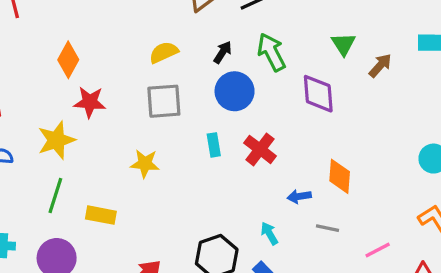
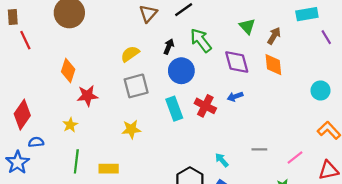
yellow star: (56, 140) -> (70, 125), size x0.6
cyan rectangle: (214, 145) -> (174, 109), size x1.5
orange diamond: (340, 176) -> (273, 65), moved
blue arrow: (299, 196) -> (235, 96), moved

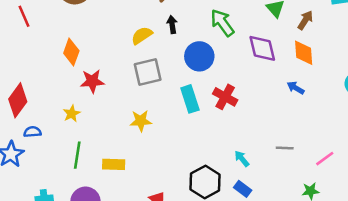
black arrow: (169, 47) -> (172, 25), moved, turned -32
blue arrow: (235, 96) -> (296, 88), moved, turned 48

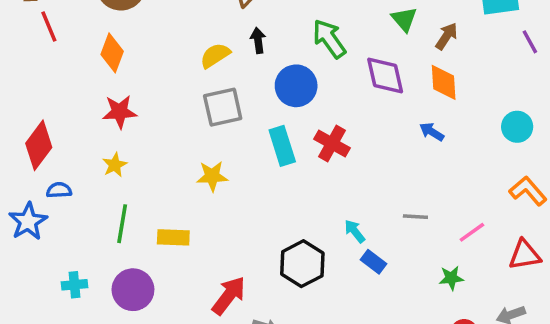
orange diamond: (71, 52) -> (112, 53), moved
red star: (92, 81) -> (120, 112), moved
blue rectangle: (243, 189) -> (373, 262), moved

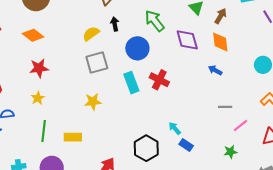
orange diamond: (112, 53) -> (33, 35), turned -70
gray line: (415, 217) -> (225, 107), moved

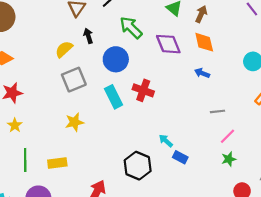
pink line: (241, 125) -> (228, 136), moved

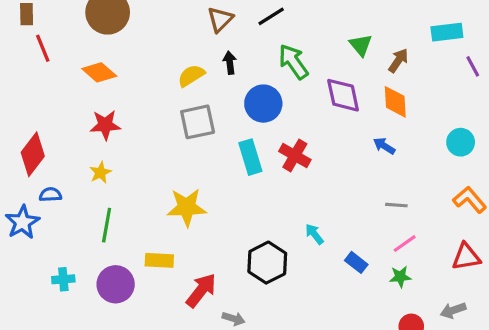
yellow star: (74, 122) -> (187, 207), moved, size x1.4
blue rectangle: (180, 157) -> (356, 262), moved
yellow rectangle: (57, 163) -> (159, 260), moved

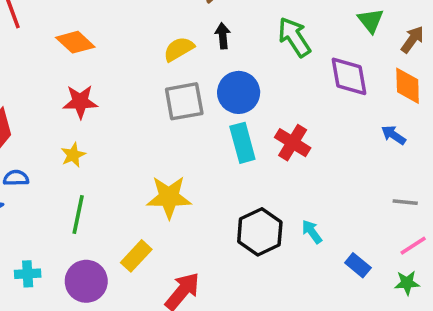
blue circle: (263, 104) -> (239, 92), moved
yellow rectangle: (159, 260) -> (136, 256), turned -52
black hexagon: (267, 263) -> (260, 232), moved

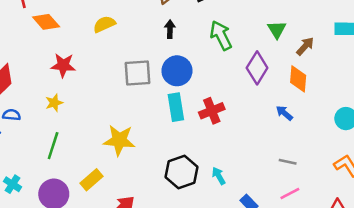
orange diamond: (75, 42) -> (46, 22), moved
yellow semicircle: (179, 49) -> (104, 24), moved
purple diamond: (349, 76) -> (257, 68), turned 36
red cross: (293, 143) -> (212, 111), turned 30
cyan cross: (28, 274) -> (12, 184), turned 30

